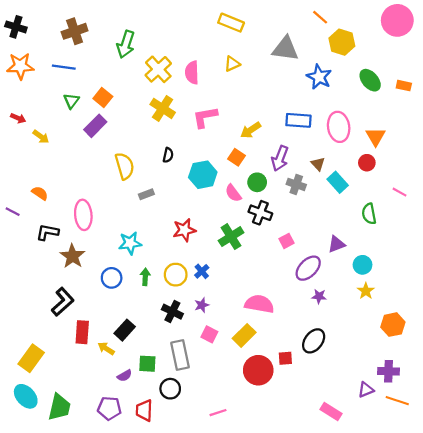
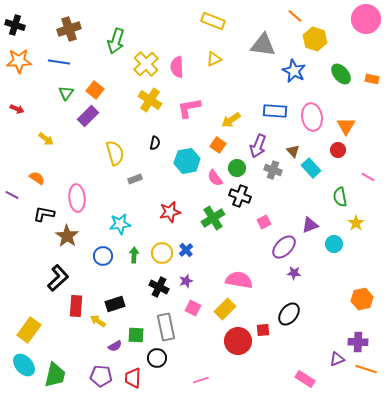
yellow arrow: (41, 137) -> (46, 139), moved
yellow star: (366, 291) -> (356, 223), moved
black rectangle: (125, 330) -> (115, 304), turned 30

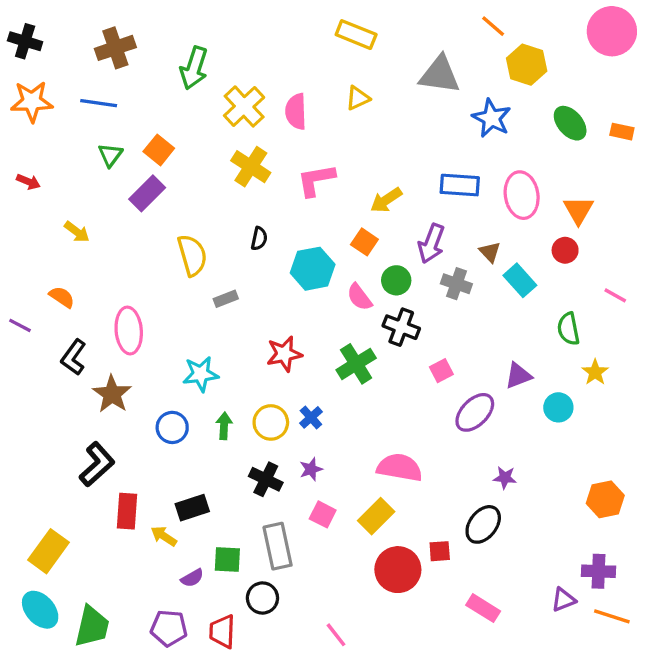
black L-shape: (44, 214) -> (74, 357), turned -65
purple star: (294, 273) -> (505, 478), moved
pink rectangle: (305, 379) -> (483, 608), moved
pink line: (201, 380) -> (336, 635), turned 70

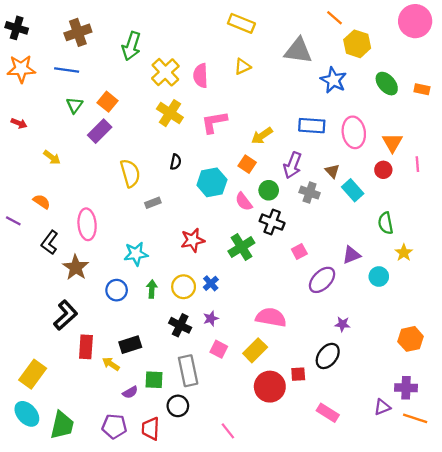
pink line: (615, 295) -> (417, 164), moved, turned 56

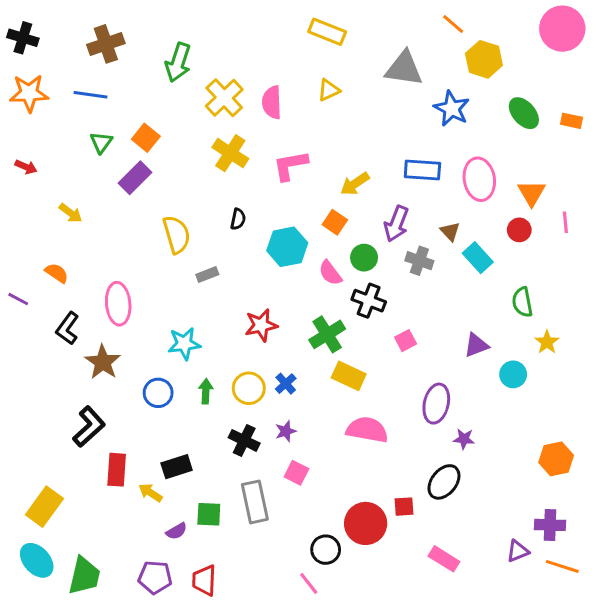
purple ellipse: (322, 280) -> (436, 404), moved, turned -32
yellow rectangle: (255, 350) -> (349, 376), moved, turned 70
black circle: (178, 406) -> (326, 550), moved

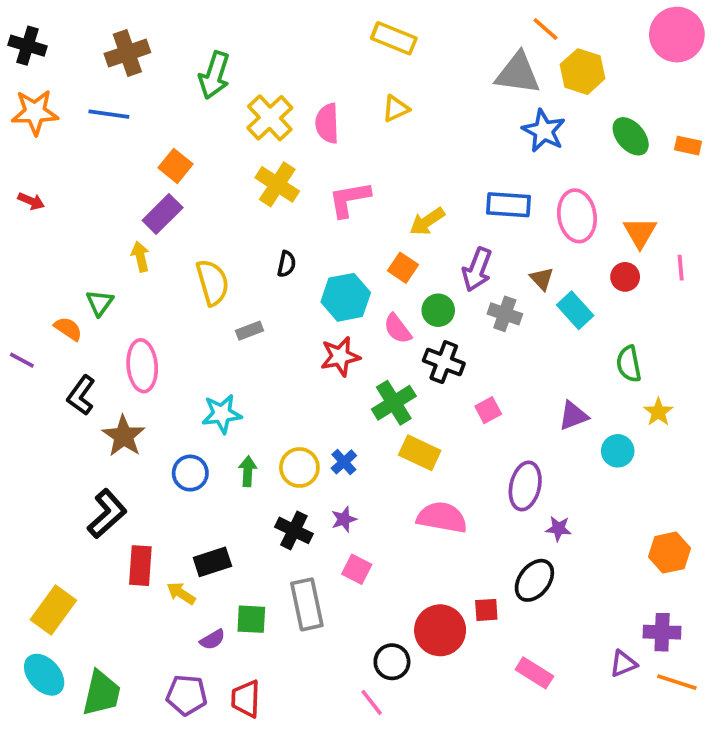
gray triangle: (404, 69) -> (518, 73), moved
green triangle: (101, 142) -> (100, 303), moved
yellow arrow: (71, 213) -> (140, 257), moved, turned -140
red star: (261, 325) -> (340, 356), moved

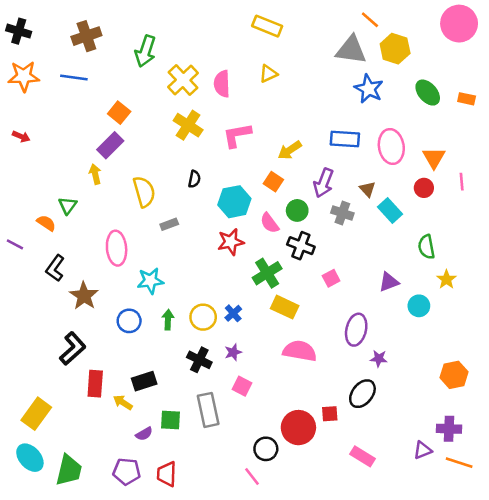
pink ellipse: (142, 366) -> (117, 248), moved

